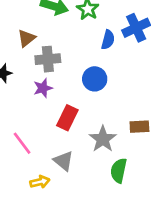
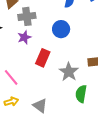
gray triangle: (63, 161) -> (40, 106), moved
yellow arrow: (40, 182) -> (11, 102), moved

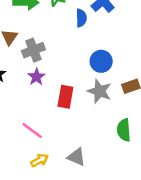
blue circle: (61, 29) -> (101, 61), moved
gray star: (69, 72) -> (99, 91), moved

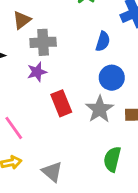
blue semicircle: (81, 18) -> (103, 41), moved
red rectangle: (65, 97) -> (61, 103), turned -50

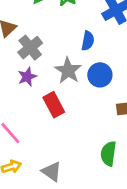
gray cross: (43, 42) -> (30, 48), turned -30
gray star: (100, 109) -> (68, 70), moved

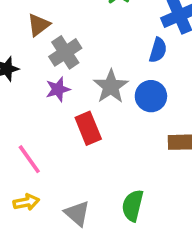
blue semicircle: (88, 41) -> (158, 50), moved
green semicircle: (108, 154) -> (133, 206), moved

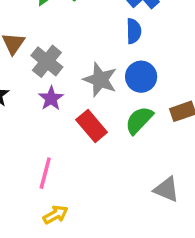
pink line: (29, 159) -> (45, 173), turned 68
green semicircle: (133, 206) -> (139, 120), moved, turned 48
gray triangle: (77, 213) -> (167, 189), moved

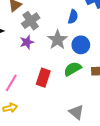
blue semicircle: (134, 31) -> (73, 17), moved
red rectangle: (92, 126) -> (43, 78), moved, turned 42

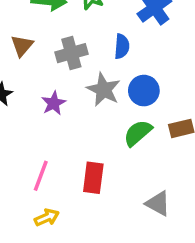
gray cross: (31, 21) -> (71, 53), moved, turned 30
red rectangle: (43, 78) -> (93, 178), moved

